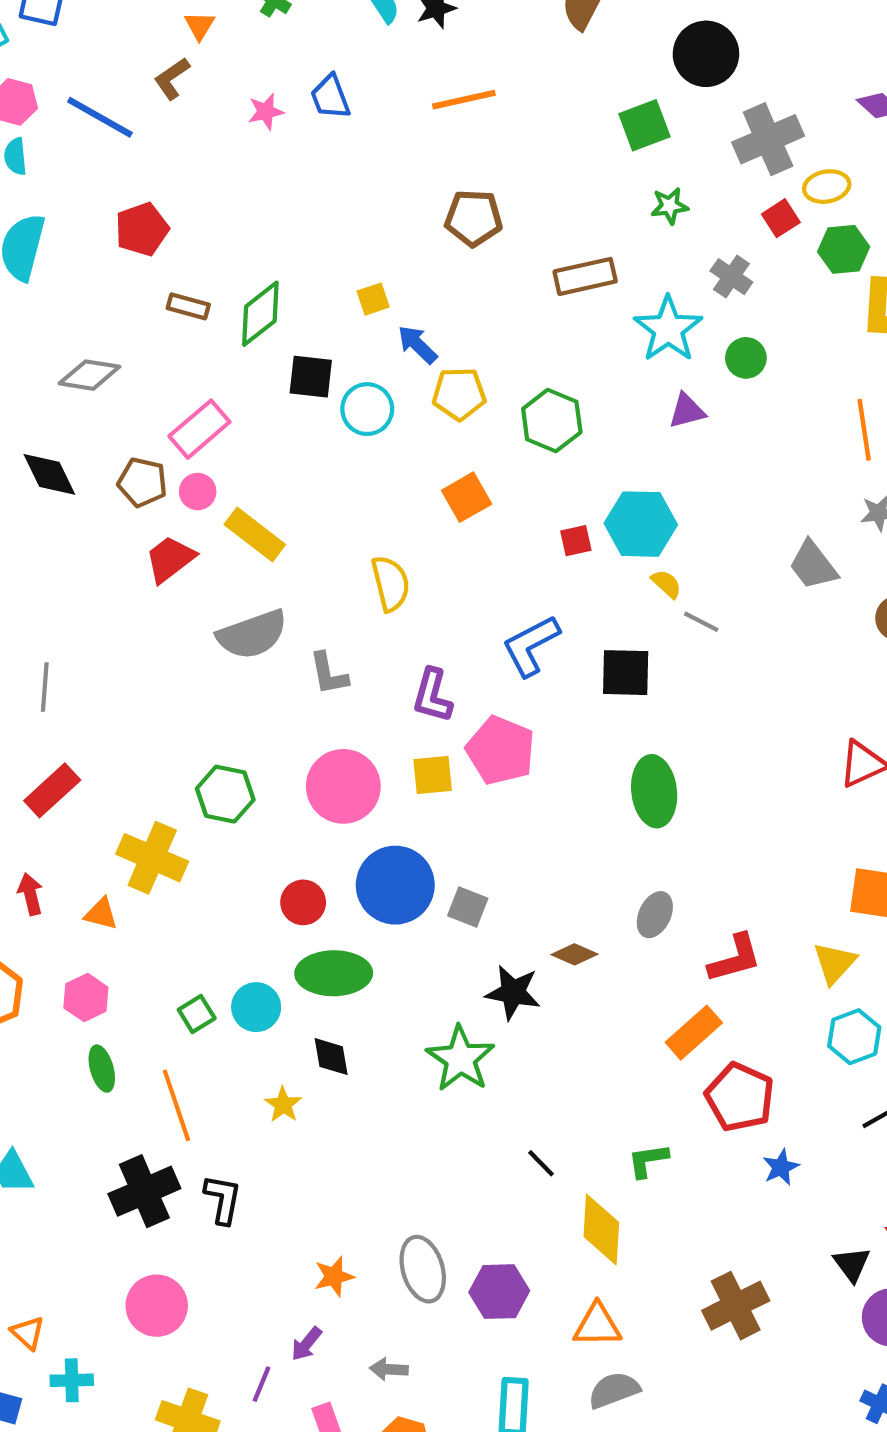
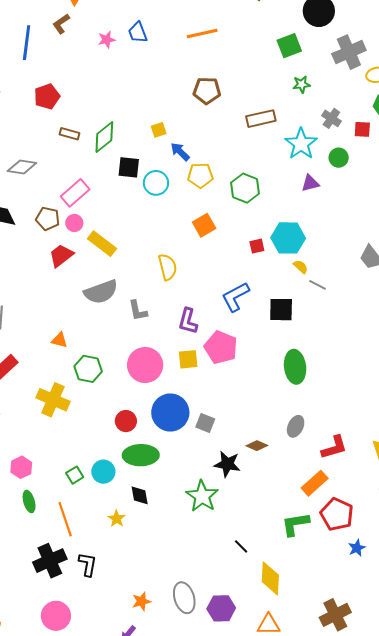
blue line: (100, 117) -> (27, 43), turned 68
red square: (781, 218) -> (362, 129), moved, turned 36
orange triangle: (101, 914) -> (60, 340), moved
green L-shape: (648, 1160) -> (295, 524), moved, size x1.4

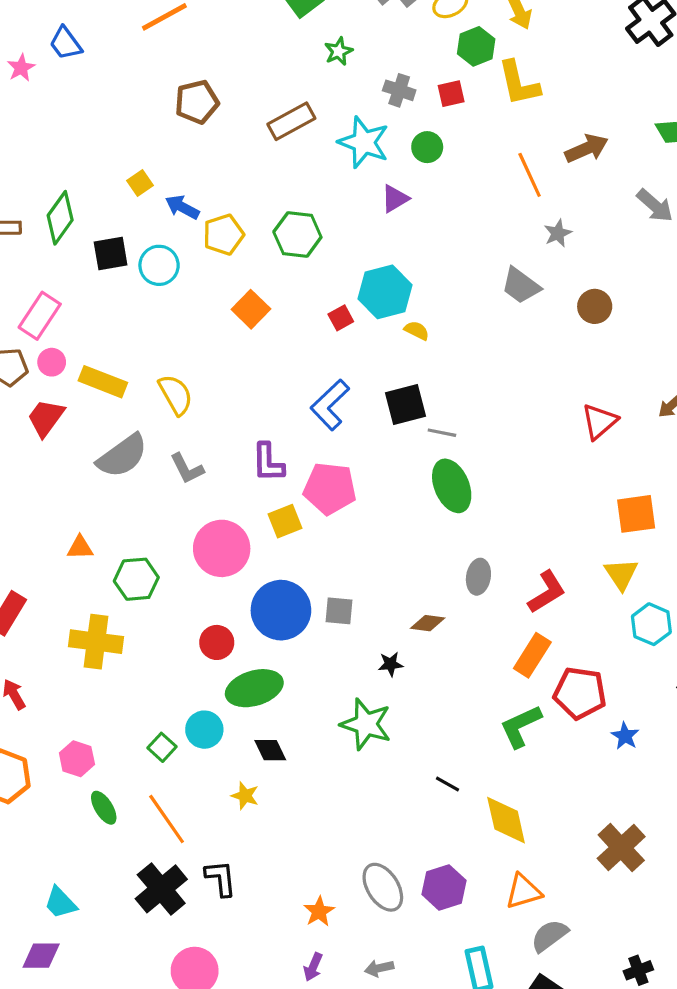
yellow semicircle: (168, 267) -> (176, 395), moved
gray line: (317, 285) -> (442, 433), moved
black star: (227, 464) -> (391, 664), size x0.6

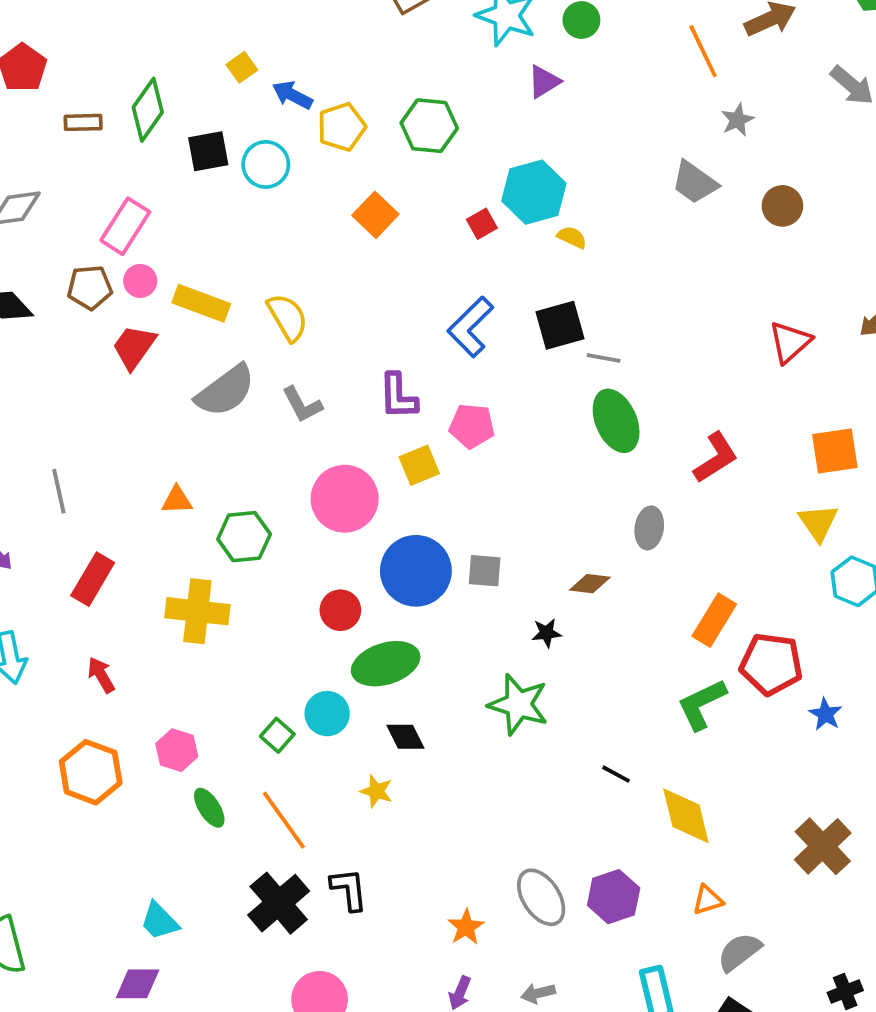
pink pentagon: (330, 488) -> (472, 426), size x0.7
red L-shape: (547, 592) -> (716, 458), moved
orange triangle: (523, 891) -> (708, 900), size x0.7

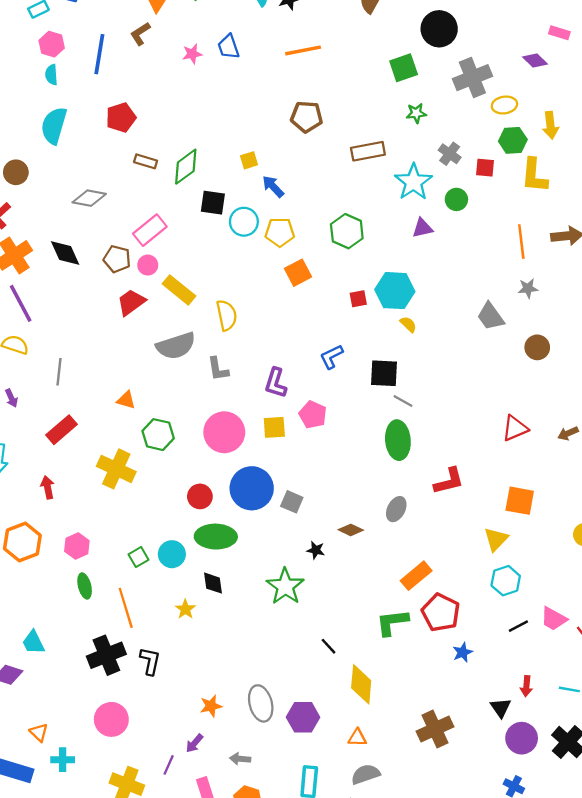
yellow pentagon: (342, 127) -> (280, 232), moved
blue L-shape: (471, 327) -> (331, 357), size x0.7

